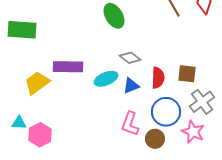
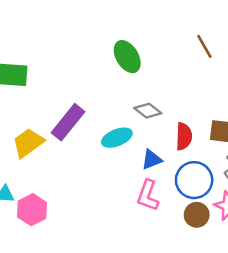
purple rectangle: (68, 67) -> (68, 122), turned -52
blue triangle: (131, 86) -> (152, 160), moved
brown circle: (155, 139) -> (197, 215), moved

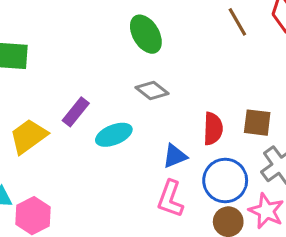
gray diamond: (148, 111) -> (152, 91), moved
purple rectangle: (68, 122) -> (76, 112), size x0.7
cyan ellipse: (117, 138) -> (114, 135), moved

